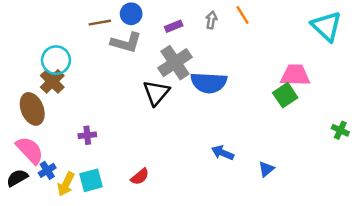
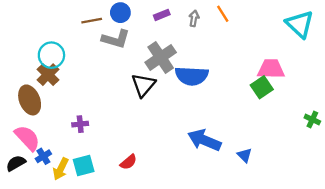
purple rectangle: (174, 26) -> (162, 15), moved
blue arrow: (223, 153) -> (204, 140), size x1.6
blue triangle: (266, 169) -> (245, 155), turned -35

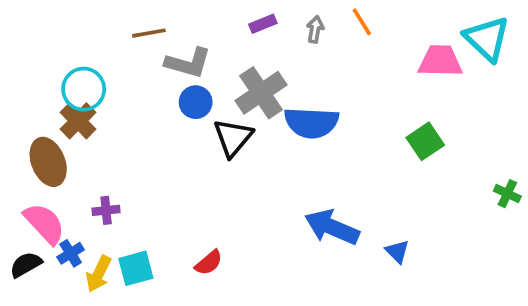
blue circle: (120, 13) -> (196, 102), moved
pink trapezoid: (271, 69) -> (440, 61), moved
purple cross: (80, 124) -> (106, 210), moved

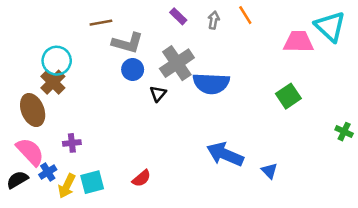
purple rectangle: (263, 24) -> (178, 16), turned 66
black triangle: (233, 138) -> (158, 94), size x0.6

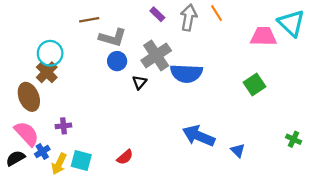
gray arrow: (214, 20) -> (189, 18), size x1.6
green cross: (344, 132) -> (294, 139), moved
cyan square: (92, 182) -> (81, 160), turned 30

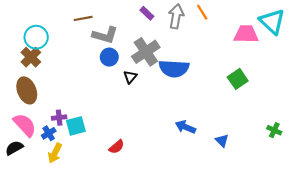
cyan circle: (50, 53) -> (36, 37), moved
brown cross: (47, 72) -> (31, 57), moved
blue arrow: (199, 136) -> (185, 127), size x0.7
blue cross: (42, 152) -> (49, 133), moved
cyan square: (81, 160) -> (76, 126), moved, turned -30

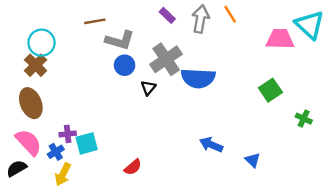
green cross: (274, 130) -> (304, 119), moved

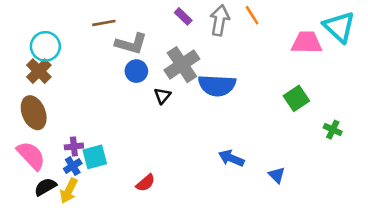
blue cross: (56, 152) -> (73, 166), moved
black semicircle: (17, 168) -> (45, 187), moved

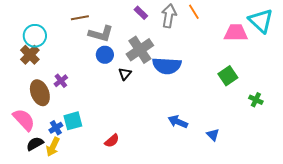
brown ellipse: (34, 113) -> (40, 93), moved
purple cross: (74, 146) -> (61, 81), moved, turned -32

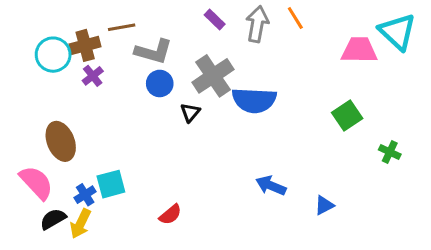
brown cross: (30, 55) -> (85, 45), moved, turned 30
purple cross: (61, 81) -> (93, 76), moved
blue triangle: (213, 135) -> (324, 205), turned 48

